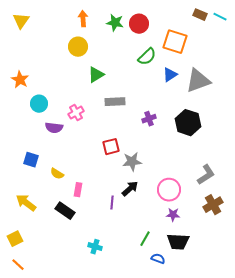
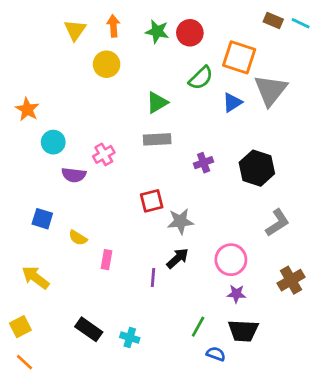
yellow triangle: (21, 21) -> (75, 30), moved
green triangle: (96, 75) -> (157, 102), moved
gray triangle: (198, 81) -> (271, 90), moved, turned -32
gray L-shape: (206, 175) -> (277, 223), moved
black rectangle: (65, 211) -> (89, 329), moved

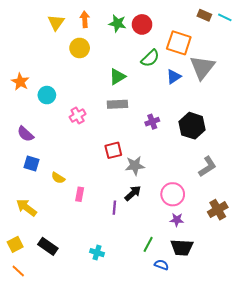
cyan circle: (53, 142) -> (47, 95), moved
purple semicircle: (74, 175) -> (25, 134), moved, turned 36
black rectangle: (89, 329) -> (48, 246), moved

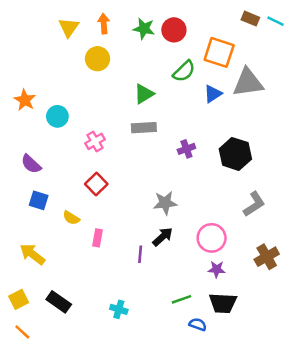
gray triangle: (202, 67) -> (248, 83), turned 44
red square: (113, 150) -> (96, 184), moved, turned -30
green line: (148, 244) -> (181, 299), turned 42

